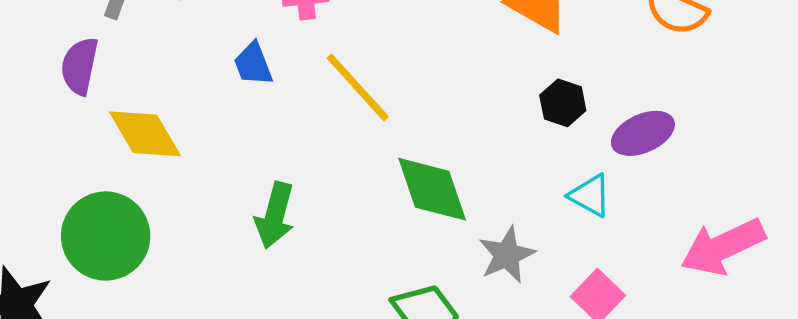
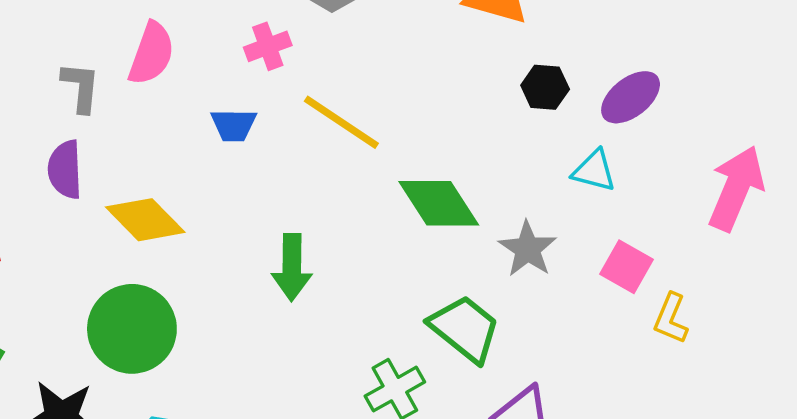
blue trapezoid: (253, 64) -> (234, 125), turned -54
pink arrow: (723, 247) -> (736, 188), turned 152

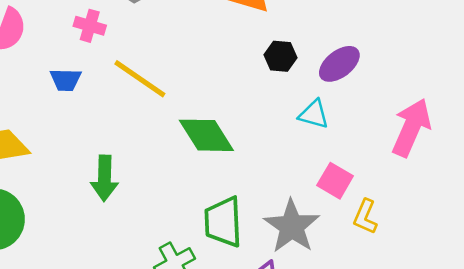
pink cross: (268, 46) -> (90, 26), turned 36
gray star: (528, 249) -> (292, 226), moved, size x1.4
green trapezoid: (465, 329) -> (223, 222), turned -132

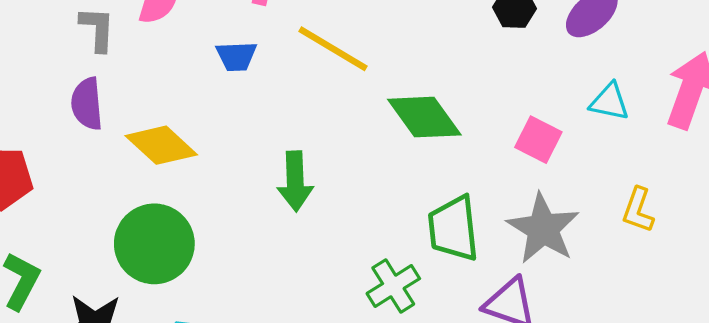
cyan triangle: (314, 114) -> (609, 102), moved
pink square: (335, 181) -> (538, 140), moved

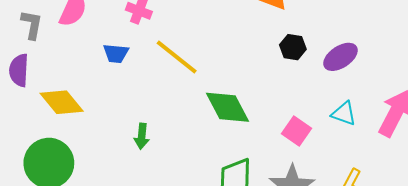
green arrow: (295, 181) -> (142, 136), size x0.7

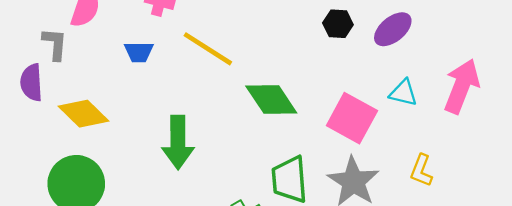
gray L-shape: (32, 25) -> (55, 44), moved
pink square: (296, 131) -> (352, 118), size x1.5
green arrow: (142, 136) -> (178, 142), size x1.8

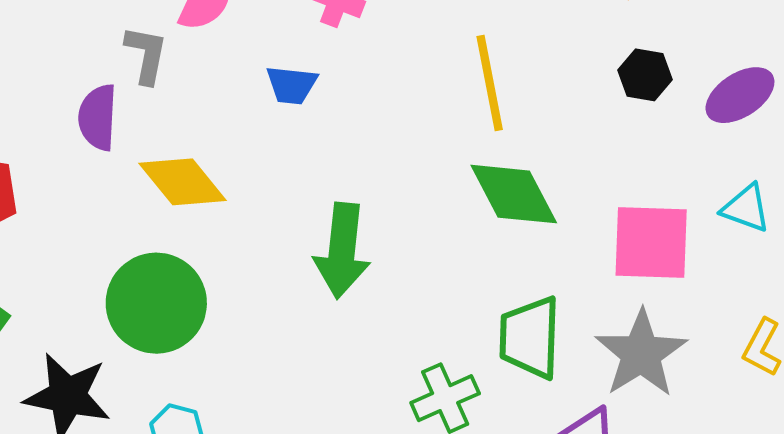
yellow line: (208, 49) -> (490, 83), moved, turned 40
pink square: (352, 118) -> (651, 243), turned -33

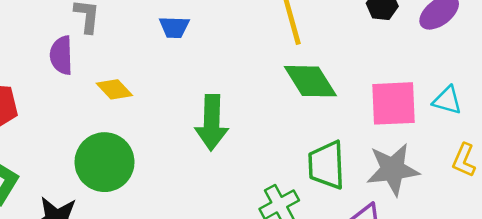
yellow diamond: (183, 182) -> (114, 89), size x0.7
cyan triangle: (746, 208) -> (447, 100), moved
gray star: (641, 354) -> (393, 169), turned 30

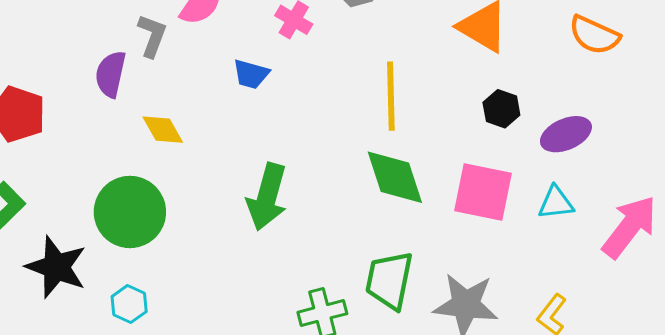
cyan triangle: (447, 100) -> (556, 203), moved, turned -36
pink square: (394, 103) -> (483, 192), moved

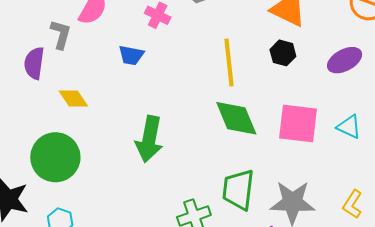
black hexagon: (501, 109) -> (283, 53), moved
purple ellipse: (566, 134) -> (345, 60), moved
cyan triangle: (556, 203) -> (349, 127), turned 36

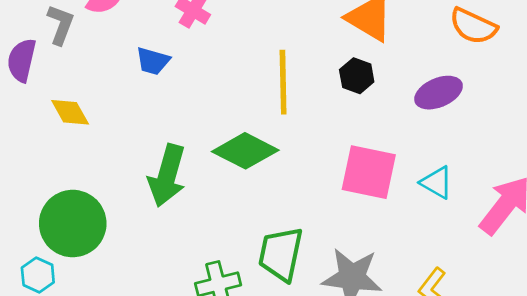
green diamond: (236, 118) -> (245, 151), moved, turned -45
green circle: (55, 157) -> (73, 224), moved

